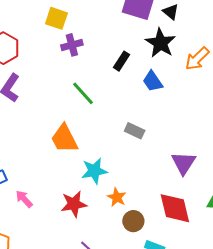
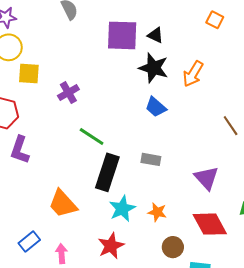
yellow square: (56, 18) -> (29, 73), moved
black rectangle: (121, 61) -> (107, 172), moved, size x1.8
orange trapezoid: (64, 139) -> (63, 204), moved
orange star: (117, 197) -> (157, 212), moved
pink arrow: (24, 199) -> (62, 254), turned 54

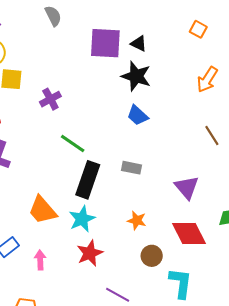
orange arrow: (193, 74) -> (207, 80), moved
cyan star: (122, 209) -> (82, 219), moved

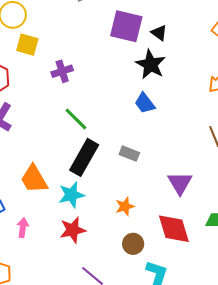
orange star: (137, 220) -> (125, 206), turned 30

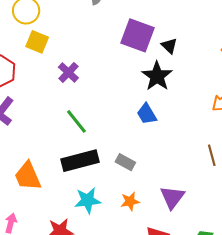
purple cross: (62, 71) -> (68, 72), turned -35
black rectangle: (84, 157) -> (80, 161), turned 39
cyan star: (71, 195) -> (88, 200), moved
orange star: (125, 206) -> (130, 201), moved

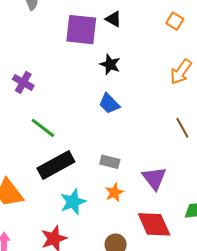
black triangle: (169, 46) -> (113, 19), moved
black star: (157, 76) -> (110, 64), size x0.7
gray rectangle: (125, 162) -> (110, 162), moved

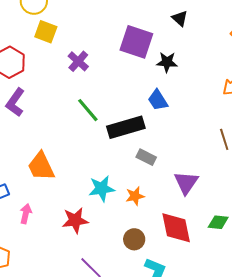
purple square: (81, 30) -> (136, 42), moved
black star: (110, 64) -> (167, 62), turned -30
black rectangle: (56, 165) -> (126, 127), moved
orange star: (114, 192) -> (135, 196), moved

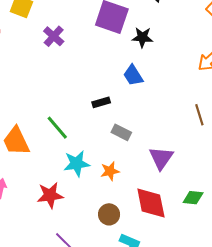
green line: (88, 110) -> (57, 128), moved
black rectangle: (126, 127) -> (101, 102), size x0.5

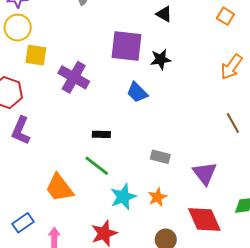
purple cross: (54, 36) -> (74, 77), size x1.4
blue trapezoid: (133, 75) -> (137, 92), moved
black rectangle: (101, 102) -> (101, 134), moved, turned 30

